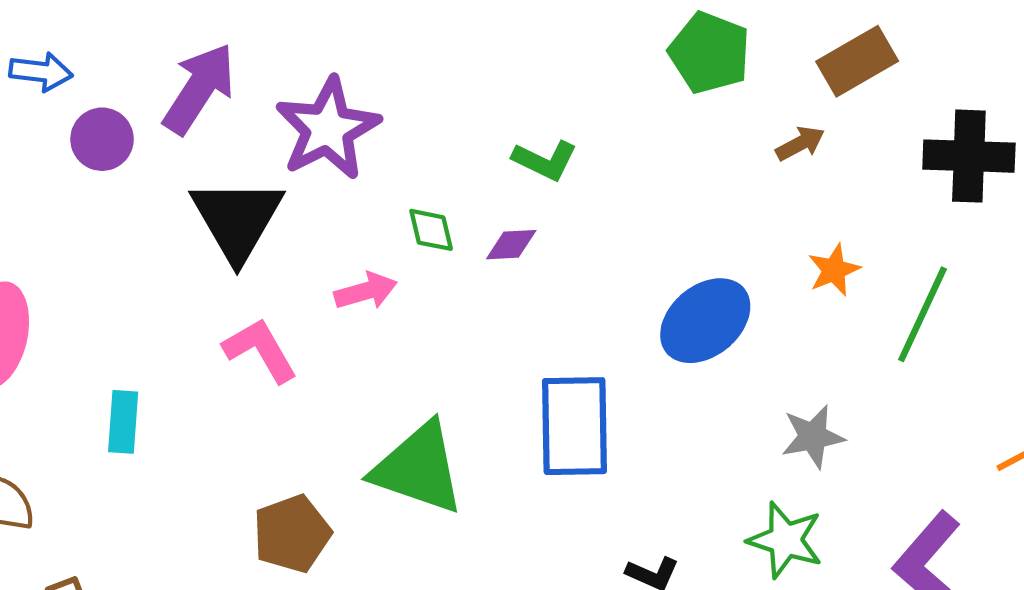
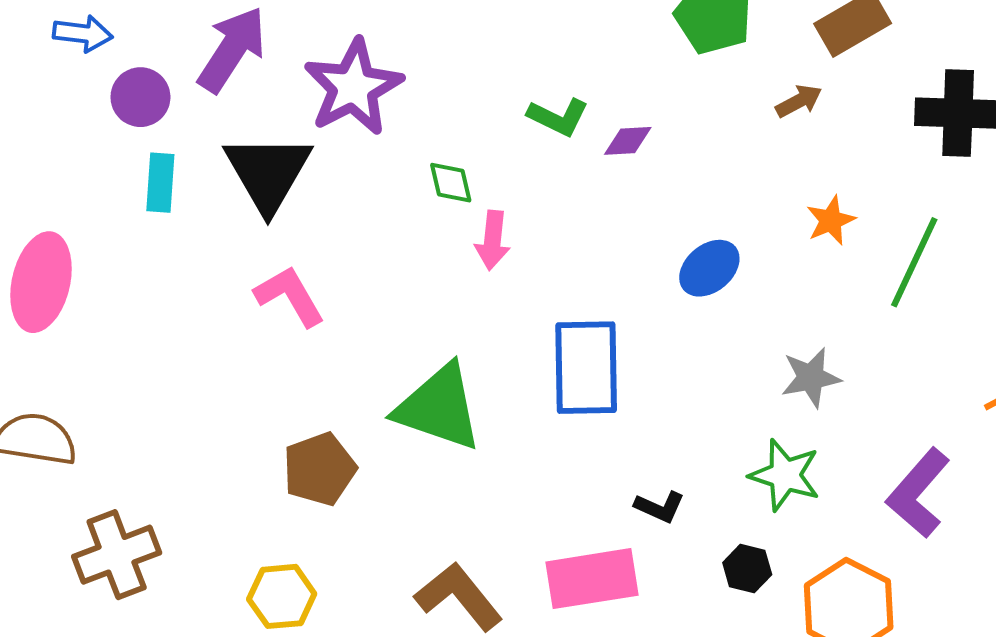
purple diamond: (511, 245) -> (628, 141), moved
pink arrow: (366, 291) -> (493, 240), moved, turned 112
blue ellipse: (705, 321) -> (709, 268), size x0.7
cyan rectangle: (123, 422) -> (160, 183), moved

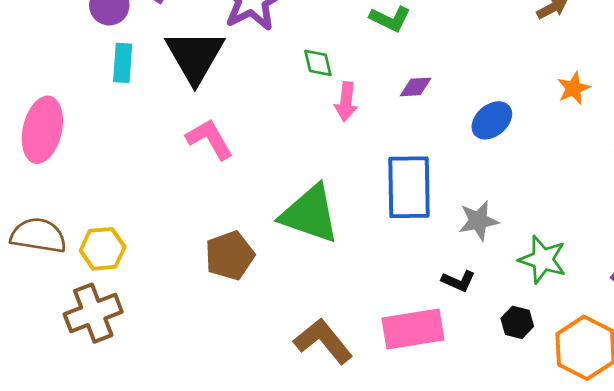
purple diamond: (628, 141) -> (416, 87), moved
gray star: (811, 378) -> (478, 221), moved
yellow hexagon: (282, 596) -> (103, 249), moved

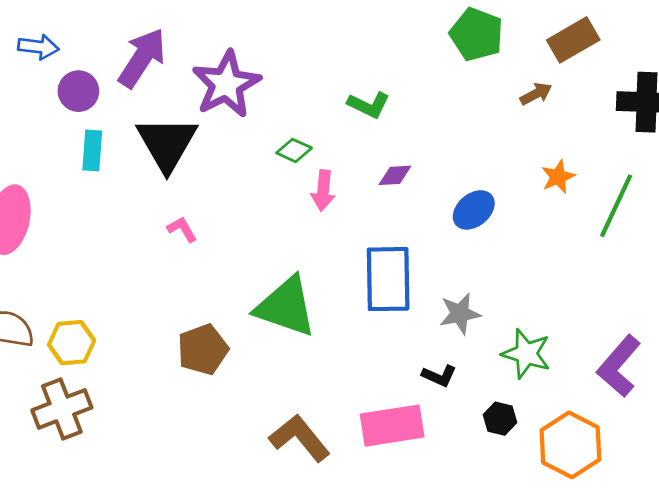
green diamond: (318, 63) -> (294, 150), turned -52
pink L-shape: (210, 139) -> (182, 229), size x0.6

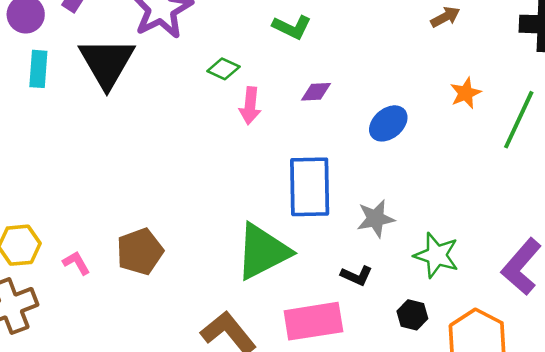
pink L-shape: (182, 229) -> (76, 263), moved
green triangle: (286, 307) -> (263, 252), moved, turned -46

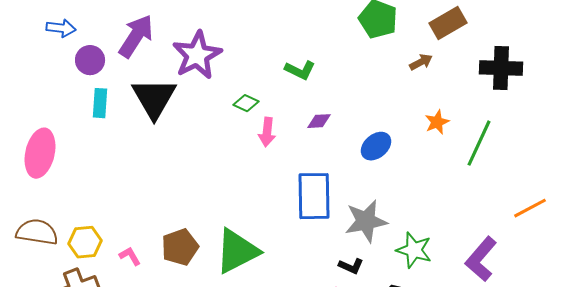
gray star: (376, 219) -> (366, 221), size x1.4
green triangle: (263, 252) -> (237, 251), moved

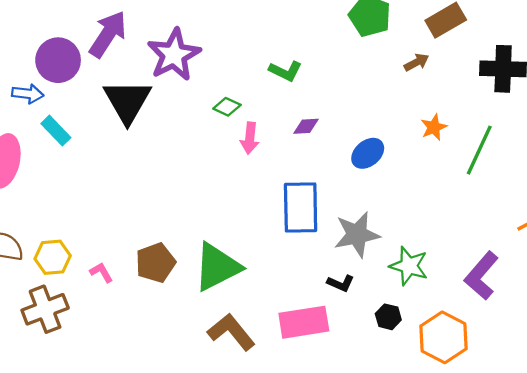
blue arrow: (61, 28) -> (28, 94), moved
purple circle: (90, 60) -> (58, 60), size x1.4
cyan rectangle: (100, 103) -> (56, 131), moved, turned -48

